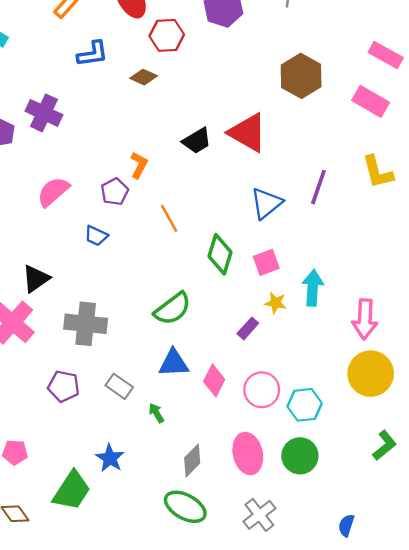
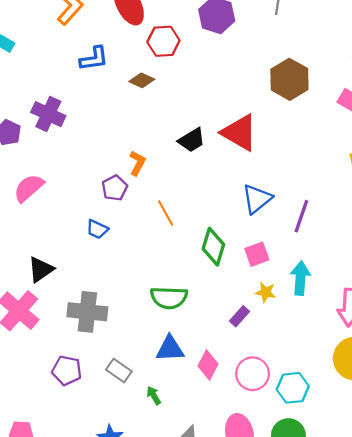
purple line: (318, 187) -> (301, 216), moved
pink semicircle: (53, 192) -> (29, 188), moved
green semicircle: (173, 309) -> (169, 298), turned 39

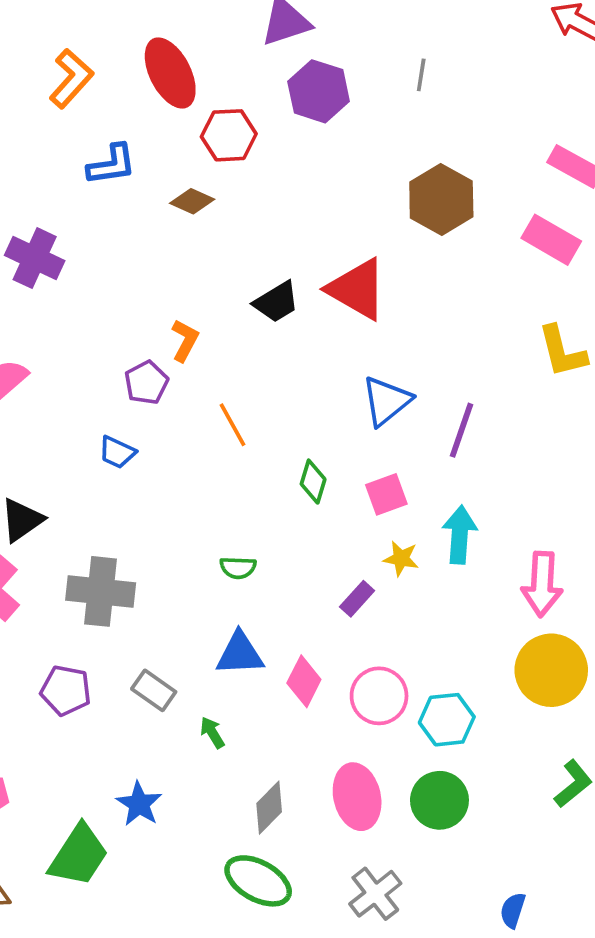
green diamond: (213, 247) -> (313, 482), size x0.7
green semicircle: (169, 298) -> (238, 568), size x0.6

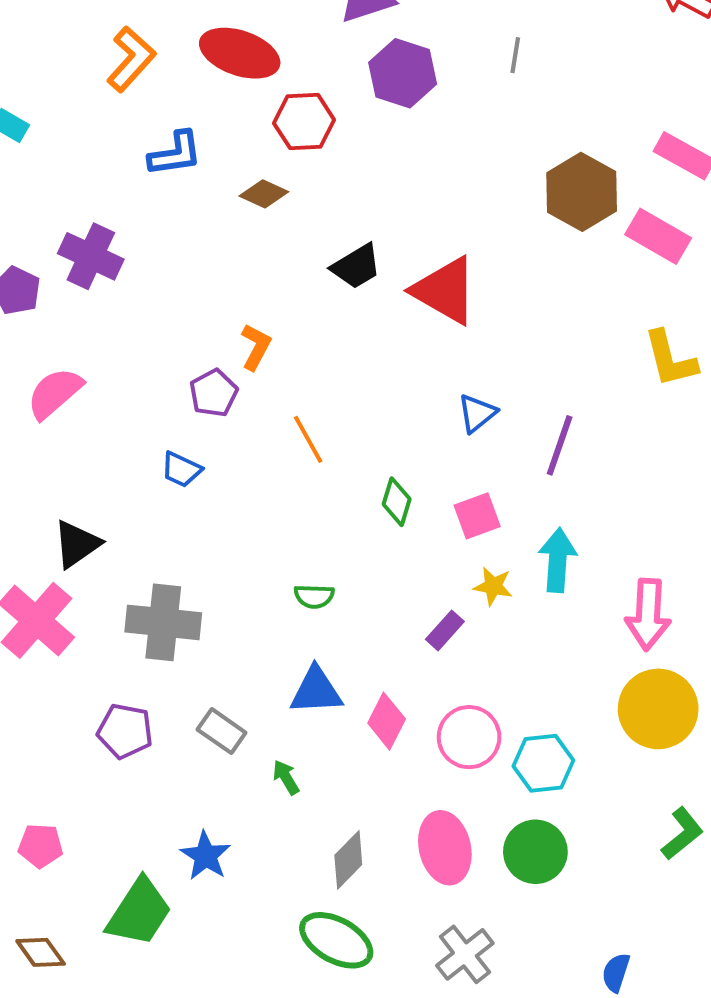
red ellipse: (170, 73) -> (240, 53), turned -44
brown hexagon: (441, 199) -> (582, 192), moved
black trapezoid: (276, 302) -> (356, 266), moved
blue triangle: (386, 401) -> (477, 413), size x0.7

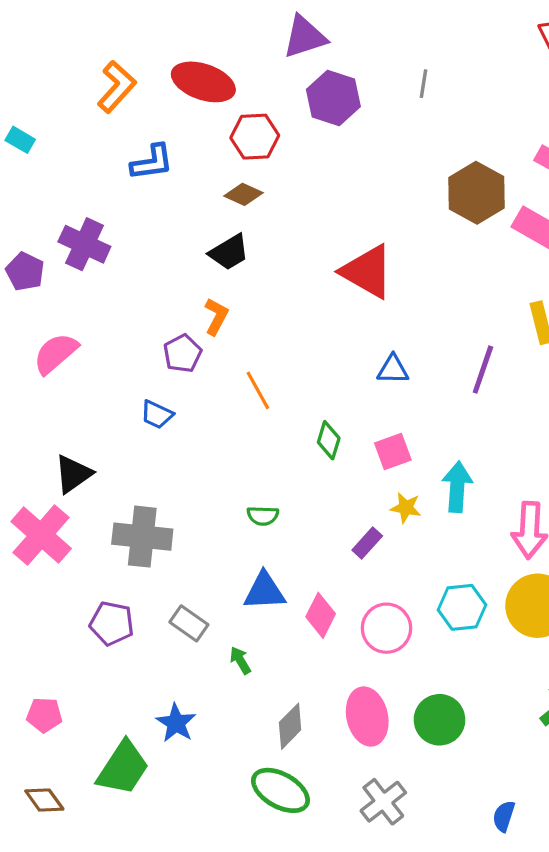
brown diamond: (264, 194) -> (244, 194), moved
black trapezoid: (356, 266) -> (229, 252), moved
blue triangle: (477, 413) -> (393, 370), turned 40
purple line: (560, 445) -> (483, 370), moved
cyan hexagon: (543, 763) -> (462, 607), moved

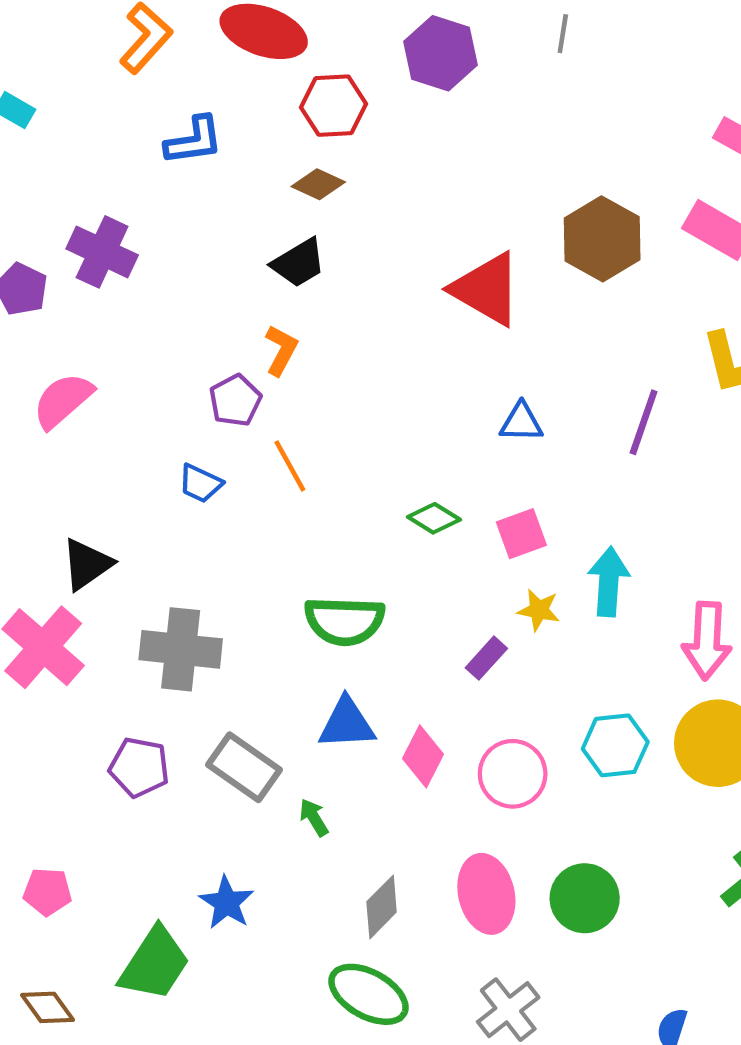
brown hexagon: (476, 193) -> (602, 239), moved
orange line: (258, 390) -> (290, 466), moved
green diamond: (329, 440) -> (434, 518), turned -75
green semicircle: (263, 516) -> (344, 621), size x1.8
gray rectangle: (189, 623) -> (244, 767), size x1.4

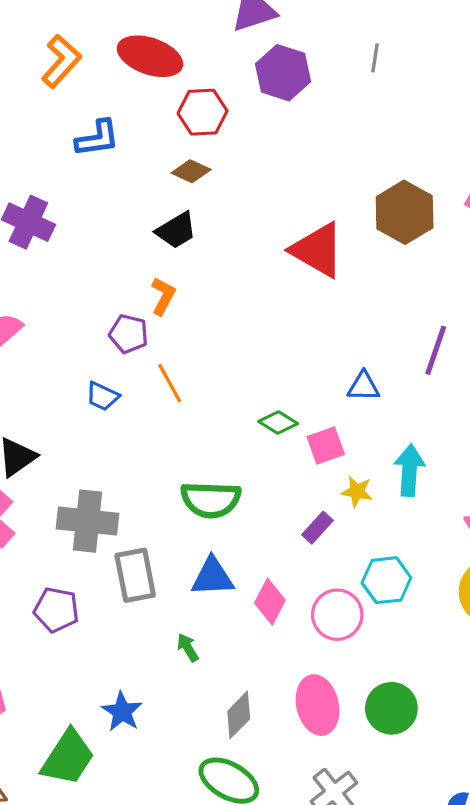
purple pentagon: (235, 400) -> (129, 334), turned -30
blue triangle: (521, 422) -> (363, 386), moved
pink square: (521, 534) -> (326, 446), moved
cyan hexagon: (615, 745) -> (386, 580), moved
gray rectangle: (244, 767) -> (135, 575), moved, turned 44

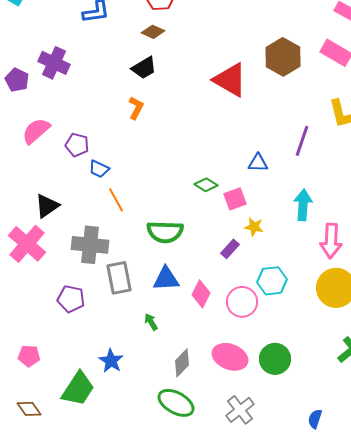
purple pentagon: (129, 334) -> (77, 145), moved
orange line: (170, 383) -> (116, 200), moved
cyan arrow: (409, 470) -> (303, 205), moved
pink ellipse: (318, 705) -> (230, 357), turned -56

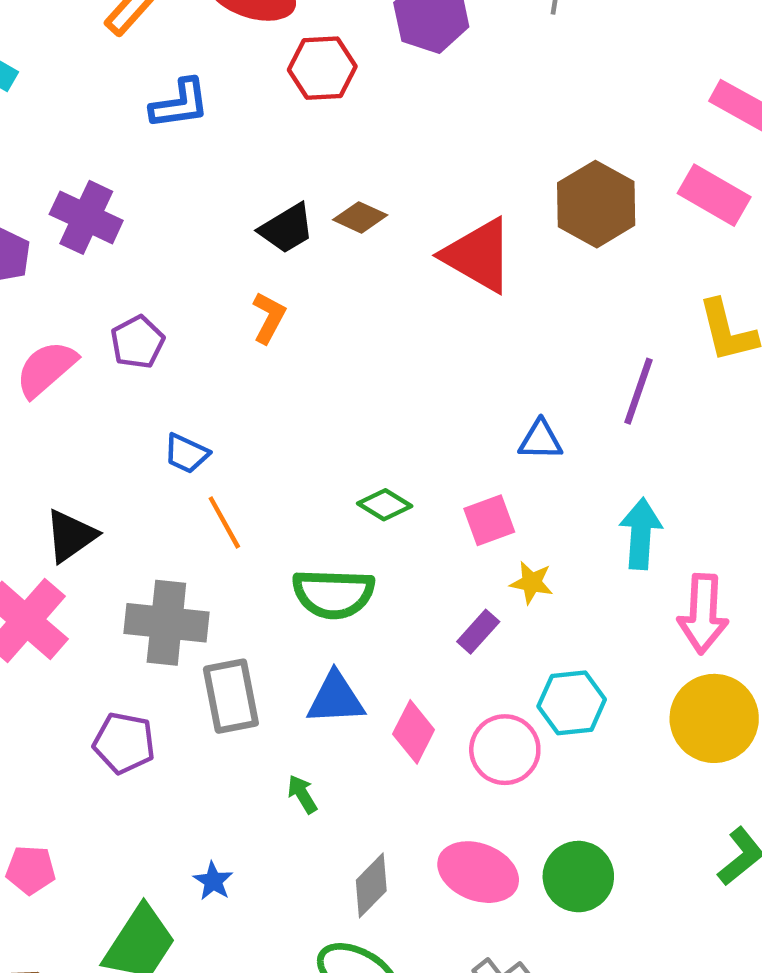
brown diamond: (153, 32) -> (360, 217), moved
purple pentagon: (77, 145) -> (137, 342), moved, turned 30
green diamond: (206, 185) -> (385, 505), moved
blue star: (111, 361) -> (213, 881), size x0.7

